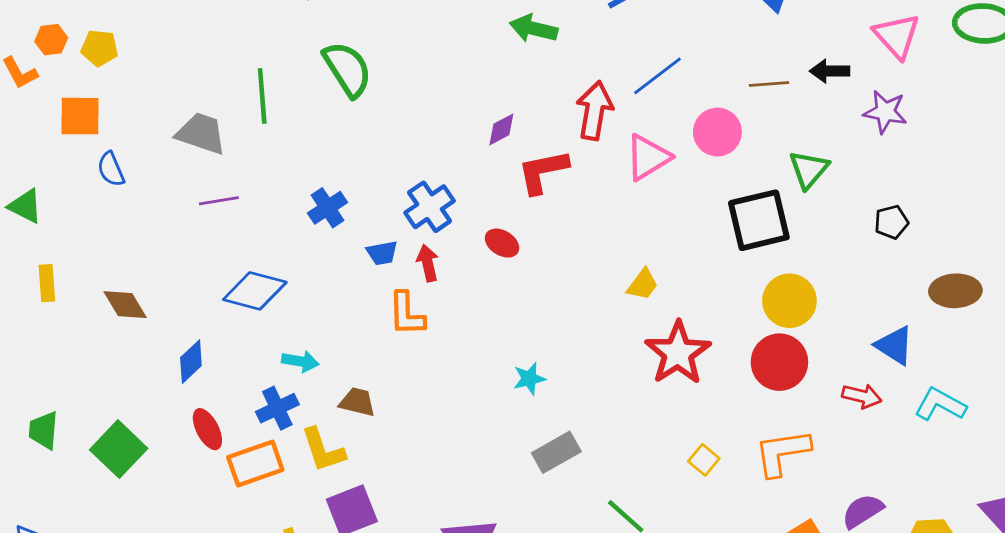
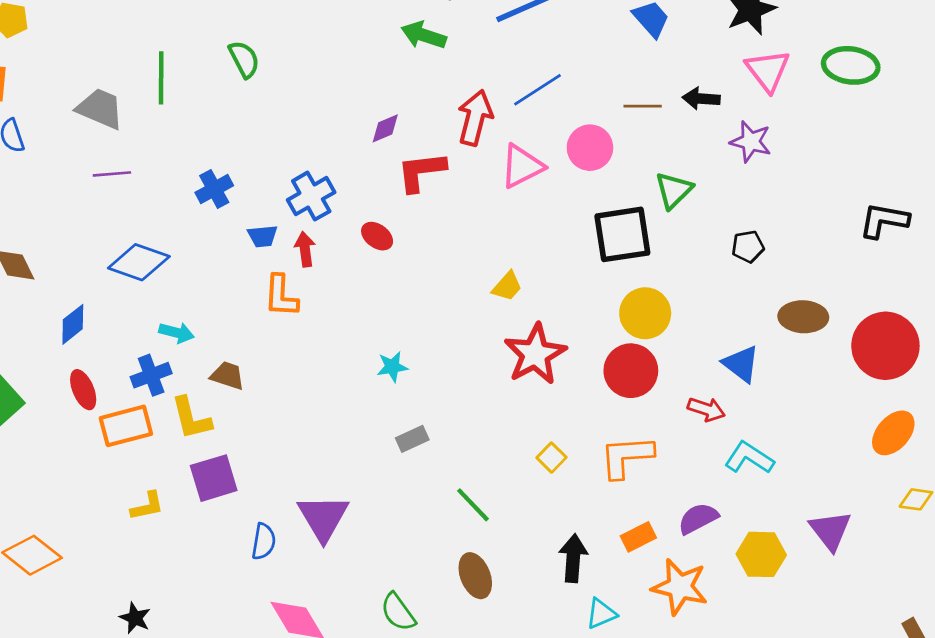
green semicircle: (347, 69) -> (244, 59), size x0.7
cyan L-shape: (940, 404) -> (749, 458), moved
gray rectangle: (556, 452) -> (412, 439), size x0.7

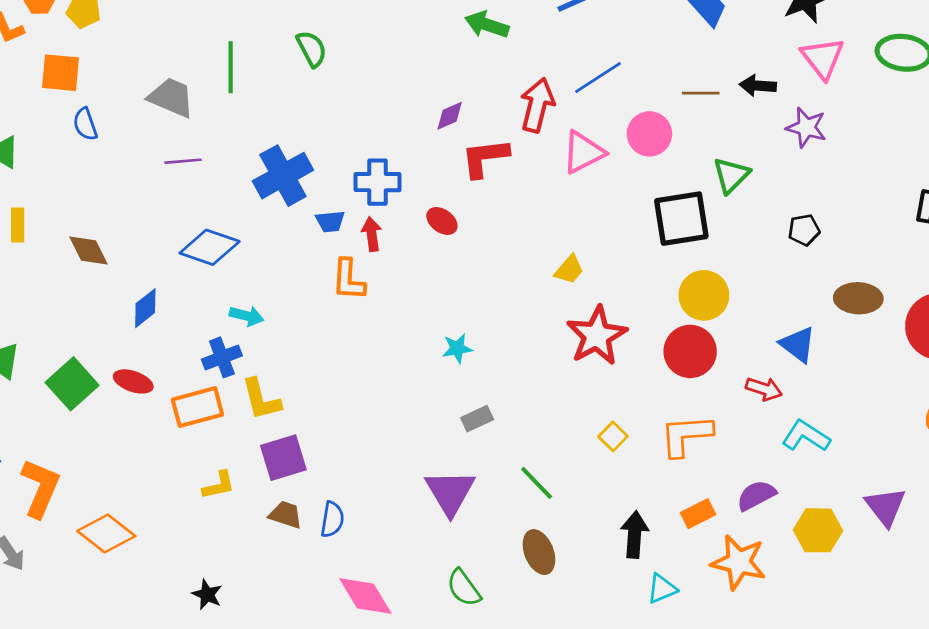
blue cross: (214, 189) -> (283, 176), size x1.6
blue cross: (311, 196) -> (378, 182), turned 30
brown trapezoid: (227, 376) -> (286, 515), moved
red ellipse: (83, 390) -> (133, 381), moved, turned -48
purple triangle: (323, 518) -> (450, 492), moved

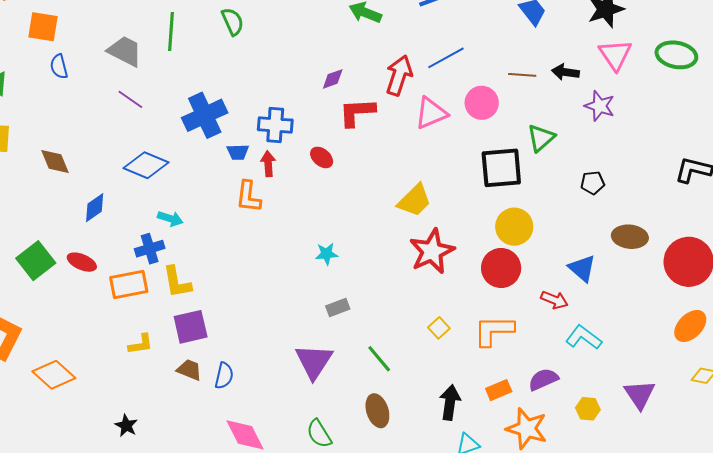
purple line: (183, 161) -> (130, 99), turned 36
yellow trapezoid: (569, 270) -> (414, 200), size x1.5
yellow hexagon: (818, 530) -> (588, 409), size x0.7

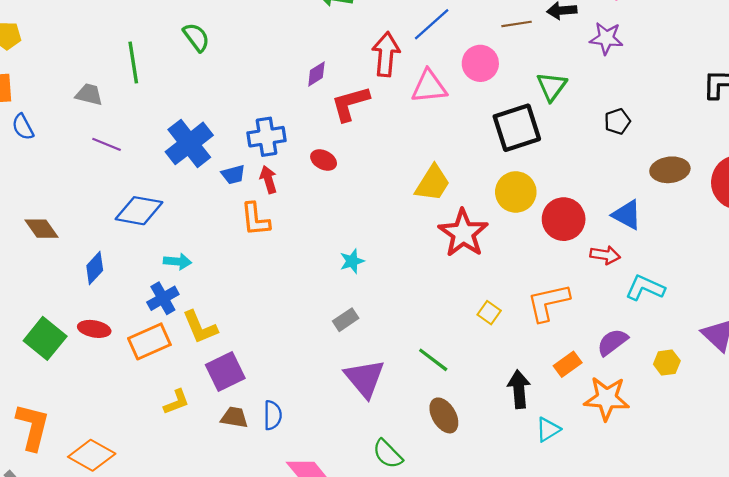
gray trapezoid: (125, 51) -> (89, 94), size x0.7
pink triangle: (431, 113) -> (429, 87), turned 30
yellow circle: (514, 227) -> (516, 192), moved
red circle: (501, 268) -> (564, 219), moved
gray rectangle: (338, 308) -> (346, 320), moved

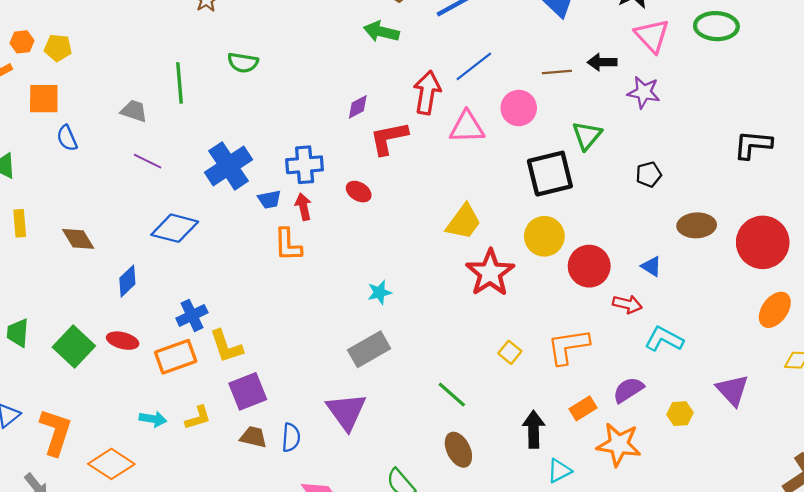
green semicircle: (196, 37) -> (243, 63), turned 132
blue triangle: (627, 215) -> (651, 266), size x0.7
cyan arrow: (178, 261) -> (153, 419), moved
gray rectangle: (346, 320) -> (369, 349), size x1.6
purple triangle: (365, 378) -> (346, 412), moved

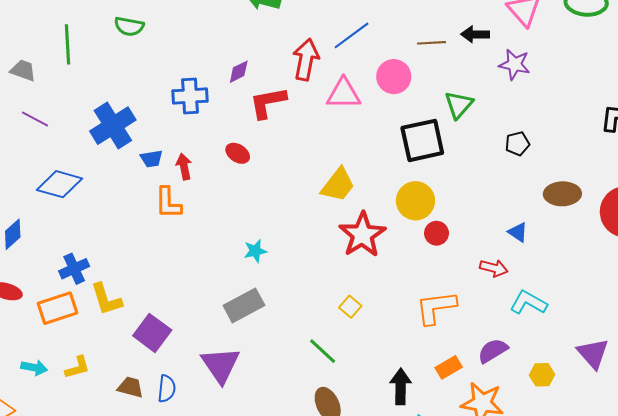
blue cross: (305, 165) -> (190, 96), moved
red circle: (589, 266) -> (436, 233), moved, size x0.6
yellow square: (510, 352) -> (350, 307), moved
purple square: (248, 391) -> (152, 333), moved, turned -33

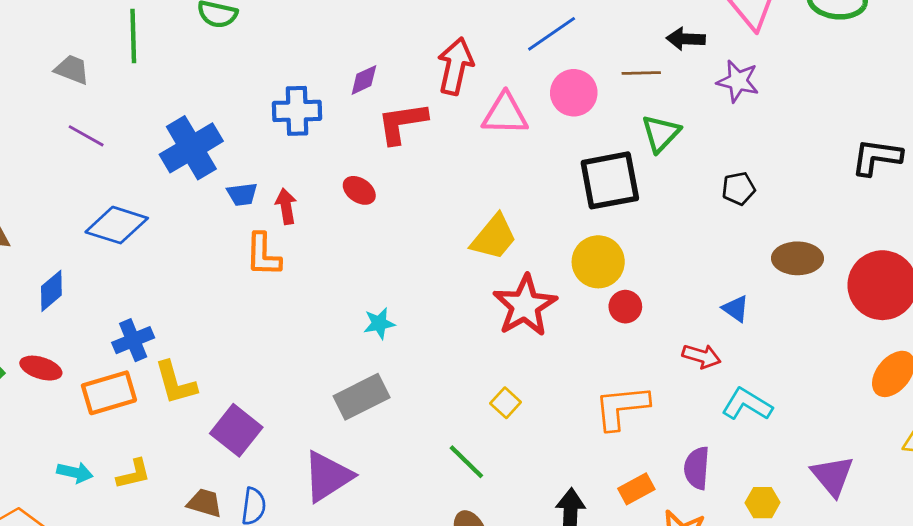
blue line: (351, 35) -> (552, 34), moved
brown line: (431, 43) -> (641, 73), moved
purple semicircle: (493, 351) -> (697, 468), turned -56
purple triangle: (221, 365) -> (328, 476), turned 30

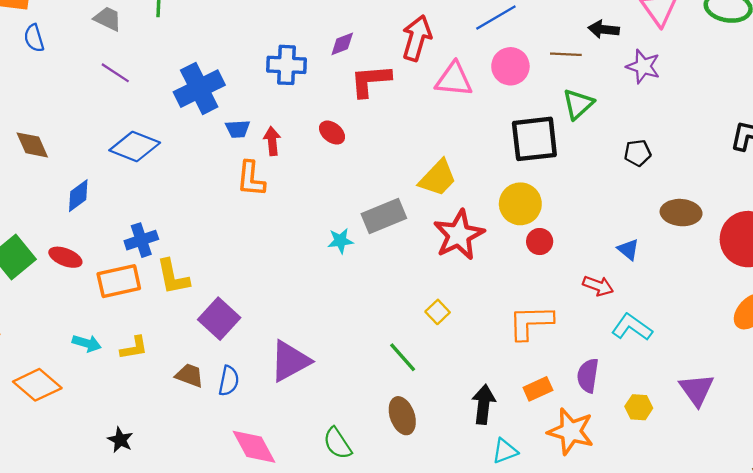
gray rectangle: (362, 397) -> (384, 216), moved

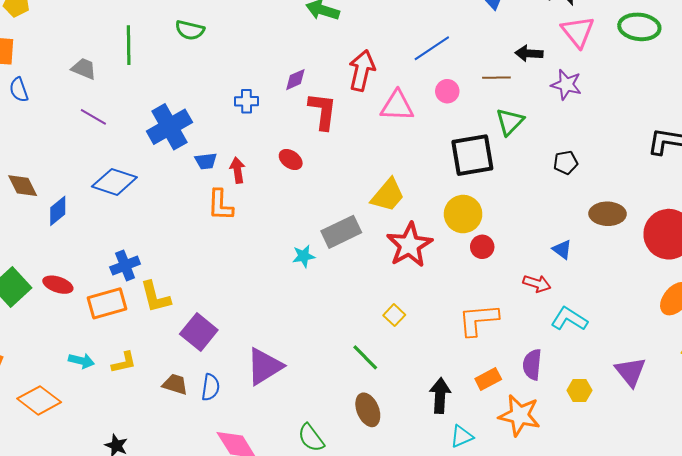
blue cross: (287, 65) -> (246, 101), size x0.7
pink circle: (510, 66) -> (447, 91), size x0.7
red L-shape: (371, 81) -> (323, 111), turned 105
blue diamond: (78, 196) -> (58, 211), moved

